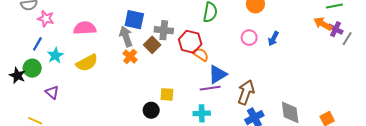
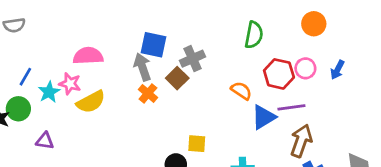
pink star: (46, 19) -> (70, 84), moved
gray cross: (164, 30) -> (193, 59), turned -30
red hexagon: (190, 42) -> (279, 74), moved
purple line: (210, 88) -> (291, 107), moved
purple triangle: (52, 92) -> (45, 141), turned -32

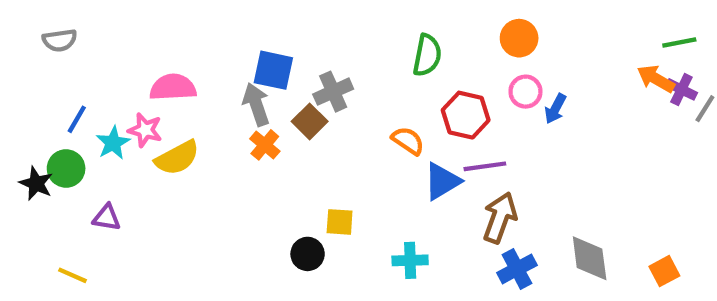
pink circle: (305, 68) -> (525, 92), moved

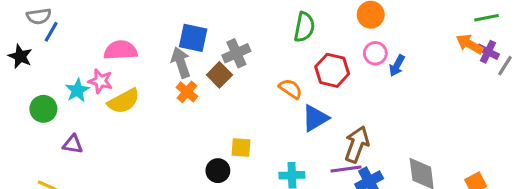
blue line: (77, 119) -> (51, 32), moved
purple line: (485, 166) -> (346, 169), moved
black star: (36, 183) -> (20, 56), moved

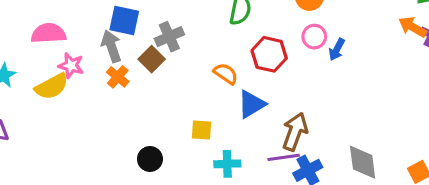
pink star: (101, 81) -> (71, 66), moved
yellow square: (241, 147) -> (202, 130), moved

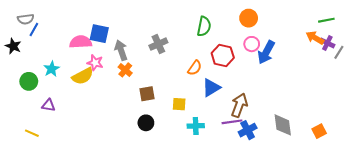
blue square: (124, 20) -> (99, 34), moved
blue arrow: (337, 49) -> (266, 52), size x1.6
brown square: (152, 59) -> (147, 94), moved, turned 35
orange semicircle: (226, 74) -> (195, 68), turned 91

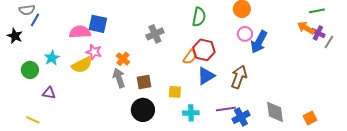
gray arrow: (121, 50) -> (119, 78), moved
red hexagon: (223, 55) -> (204, 50), moved
brown arrow: (239, 105) -> (239, 77), moved
black circle: (146, 123) -> (143, 110), size x1.5

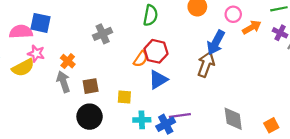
orange arrow: (306, 28) -> (252, 27), moved, turned 120
pink circle: (245, 34) -> (233, 14), moved
brown arrow: (239, 77) -> (206, 64), moved
blue cross: (241, 117) -> (166, 124), moved

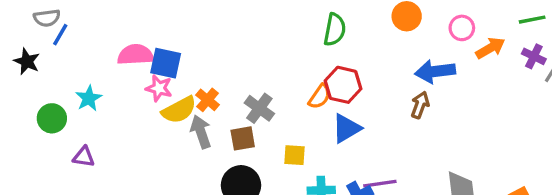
blue square: (41, 23) -> (166, 63), moved
gray cross: (103, 34) -> (259, 108), moved, turned -30
blue arrow: (216, 43) -> (435, 71), turned 55
brown arrow: (206, 64) -> (420, 105), size x0.7
yellow semicircle: (23, 68) -> (179, 110), moved

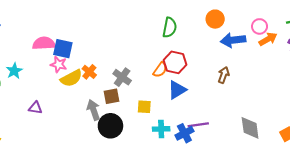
pink circle: (462, 28) -> (260, 26), moved
blue arrow: (435, 71) -> (233, 40), moved
gray arrow: (201, 132) -> (94, 110), moved
purple triangle: (84, 157) -> (35, 108), moved

